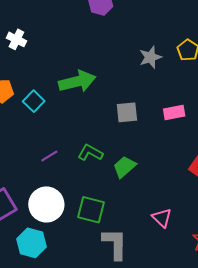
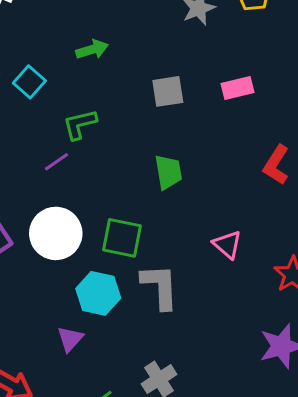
green arrow: (77, 81) -> (92, 50), size x0.6
green L-shape: (90, 153) -> (80, 124), moved, turned -40
green trapezoid: (124, 167) -> (168, 172), turned 125
cyan hexagon: (32, 243) -> (98, 293), moved

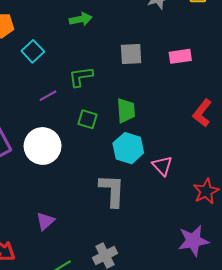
cyan square: (29, 82) -> (33, 51), moved
green L-shape: (80, 124) -> (81, 77), moved
green square: (122, 238) -> (88, 119), moved, size x0.7
cyan hexagon: (98, 293) -> (128, 148), moved

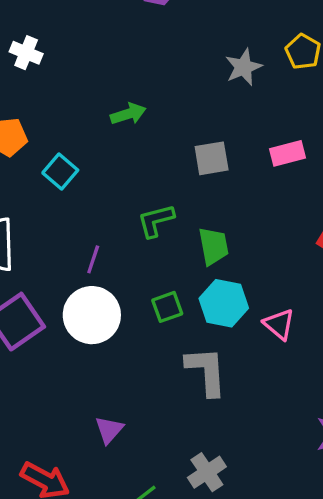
green L-shape: (81, 77) -> (156, 221), moved
purple line: (48, 96) -> (93, 259), moved, turned -36
green square: (88, 119) -> (167, 307), moved, turned -30

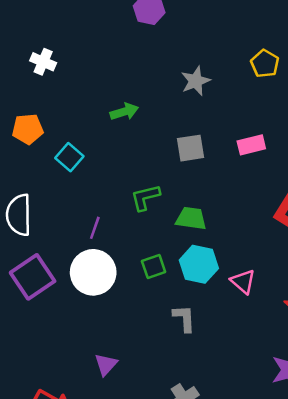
gray star: (243, 67) -> (196, 81), moved
green trapezoid: (213, 246) -> (191, 218), turned -72
gray L-shape: (206, 371) -> (184, 318), size x0.7

